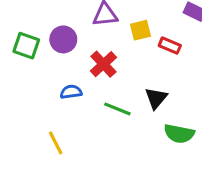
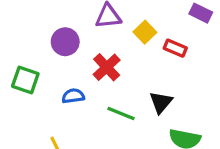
yellow square: (141, 30) -> (145, 32), turned -30
green square: (26, 46) -> (25, 80), moved

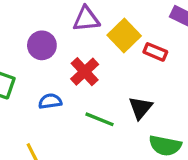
yellow square: (145, 32) -> (124, 35), size x1.4

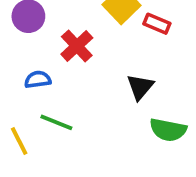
green line: (99, 119) -> (56, 122), moved

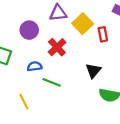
red rectangle: (157, 24) -> (103, 34), turned 56
green line: (56, 122) -> (52, 82), moved

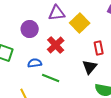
red rectangle: (103, 34) -> (99, 48), moved

